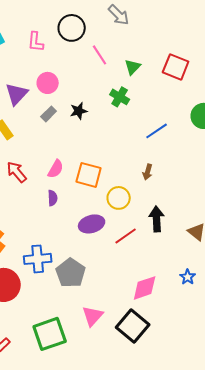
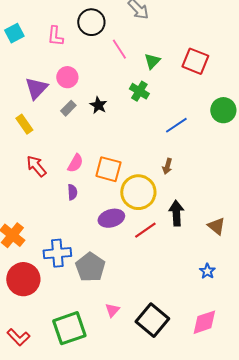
black star: (79, 111) -> (98, 105), turned -30
yellow circle: (119, 198) -> (138, 192), size x1.5
pink diamond: (145, 288) -> (204, 322), moved
pink triangle: (93, 316) -> (112, 310), size x0.7

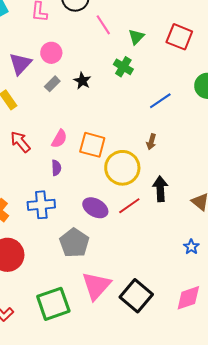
purple ellipse: (111, 218) -> (95, 208), moved, turned 45
blue cross: (57, 253) -> (41, 205), moved
pink triangle: (112, 310) -> (96, 286), size x2.0

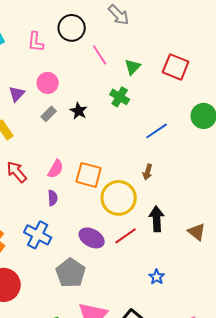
purple triangle: (20, 64) -> (17, 94), size x0.7
blue cross: (41, 205) -> (38, 235), turned 32
blue star: (191, 247) -> (157, 277), moved

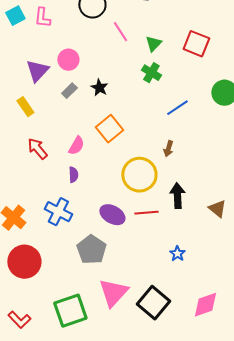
pink L-shape: (36, 42) -> (42, 18), moved
purple triangle: (17, 94) -> (37, 71), size x1.4
green cross: (120, 97) -> (151, 73), moved
orange square: (89, 175) -> (109, 129), moved, turned 36
red line: (126, 236) -> (146, 213), turned 30

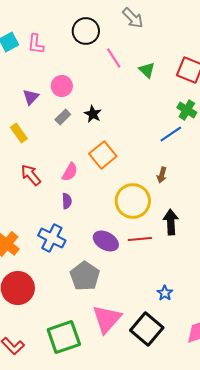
green triangle: (153, 44) -> (147, 70), turned -30
purple triangle: (37, 71) -> (31, 97), size x0.7
green cross: (151, 73) -> (187, 110), moved
blue star: (177, 254) -> (165, 293), moved

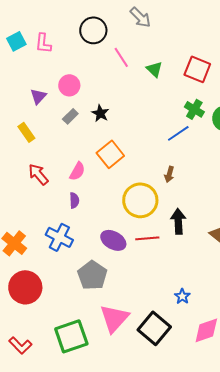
blue star: (165, 293) -> (182, 296), moved

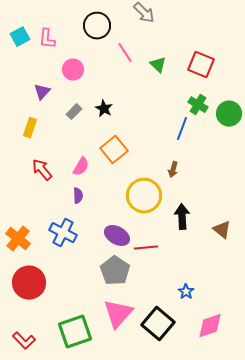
pink circle: (69, 85) -> (73, 70), moved
yellow rectangle: (26, 132) -> (30, 128), turned 54
blue line: (178, 133) -> (182, 129), turned -35
red line: (147, 238) -> (146, 248), moved
gray pentagon: (92, 275) -> (115, 271), moved

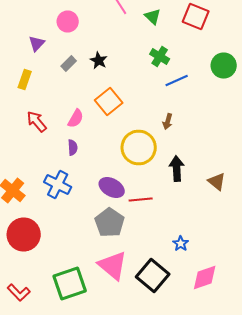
green cross: (198, 105) -> (160, 56), moved
blue line: (182, 129) -> (177, 80), turned 45
pink triangle: (118, 314) -> (113, 266), turned -32

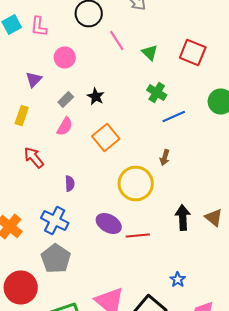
pink semicircle: (76, 118) -> (65, 126), moved
black arrow: (177, 168) -> (183, 218), moved
gray pentagon: (110, 222) -> (56, 258), moved
red circle: (24, 234) -> (21, 288), moved

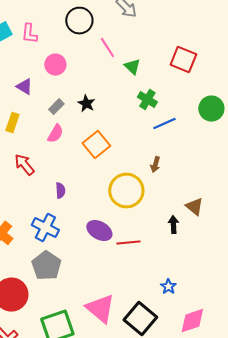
green triangle: (150, 52) -> (132, 67), moved
purple triangle: (34, 80) -> (24, 87), turned -42
black arrow: (183, 218) -> (173, 225), size x0.7
brown triangle: (214, 218) -> (194, 207), moved

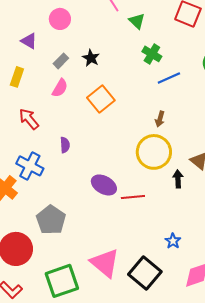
yellow circle: (126, 191) -> (154, 152), moved
blue cross: (45, 228) -> (30, 166), moved

